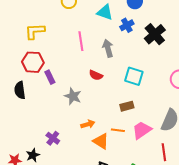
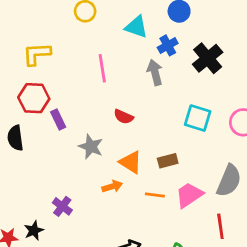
gray arrow: (108, 48) -> (155, 72), moved
cyan square: (134, 76) -> (198, 118), moved
orange triangle: (101, 141) -> (131, 162), moved

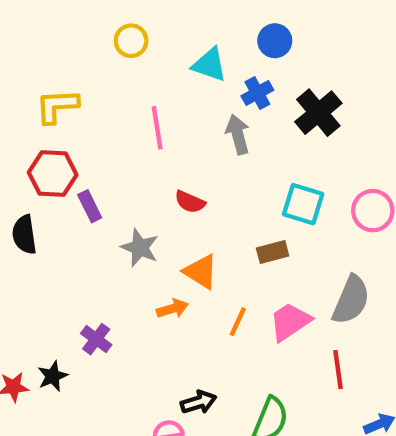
brown rectangle: (168, 161) -> (273, 252), moved
orange line: (155, 195) -> (238, 322), turned -72

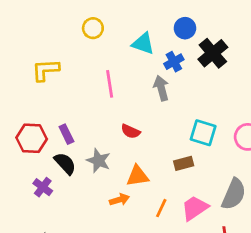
black cross: (318, 113) -> (213, 53), moved
red hexagon: (53, 174) -> (32, 138), moved
black semicircle: (24, 235) -> (65, 163), moved, turned 145
orange triangle: (201, 272) -> (138, 176), turned -40
purple cross: (96, 339) -> (43, 187), moved

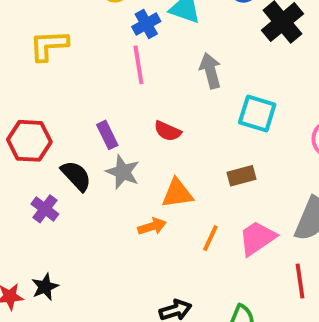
blue cross: (174, 62) -> (146, 24), moved
cyan square: (203, 133) -> (257, 114), moved
purple rectangle: (66, 134) -> (107, 135), moved

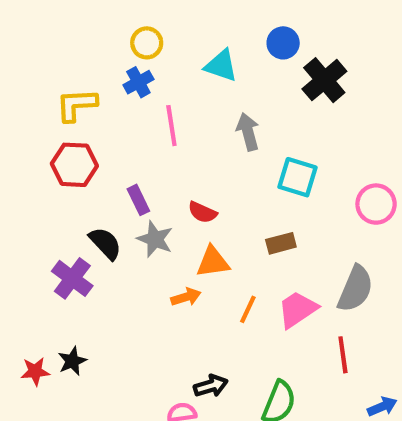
blue cross: (146, 24) -> (138, 82), moved
red semicircle: (168, 131) -> (202, 212), moved
red hexagon: (29, 141) -> (74, 165), moved
purple cross: (45, 209) -> (72, 278), size x1.4

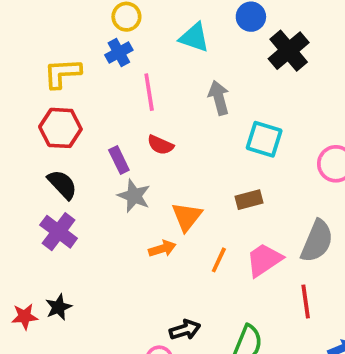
red semicircle: (202, 212) -> (160, 145), moved
black semicircle: (105, 243) -> (62, 185), moved
orange triangle: (213, 262) -> (187, 217), turned -44

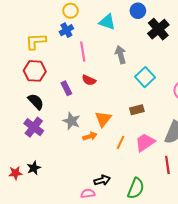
cyan square: (264, 139) -> (145, 77), turned 30
gray star: (134, 196) -> (72, 121), moved

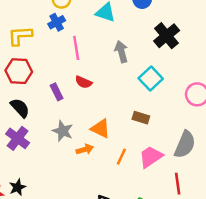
black cross: (158, 29) -> (167, 36), moved
brown rectangle: (137, 110) -> (141, 118), turned 32
orange triangle: (103, 119) -> (101, 129), turned -42

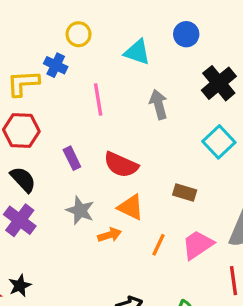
blue cross: (57, 22) -> (56, 65), moved, turned -35
cyan square: (151, 78) -> (219, 142), moved
red semicircle: (83, 82) -> (121, 165), moved, size x1.5

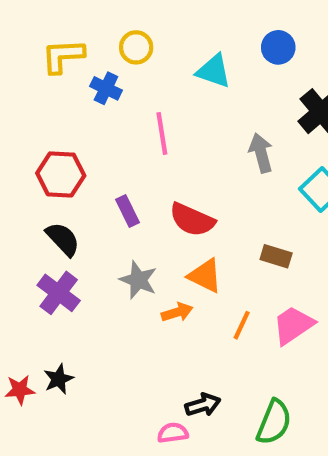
yellow L-shape: (23, 83) -> (63, 56), moved
gray arrow: (158, 104) -> (261, 153), moved

